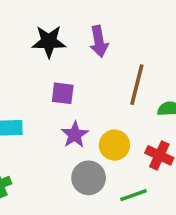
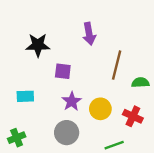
black star: (49, 41) -> (38, 45), moved
gray circle: (89, 178) -> (67, 133), moved

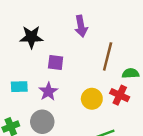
purple star: (72, 101) -> (48, 92), moved
red cross: (133, 116) -> (120, 95), moved
gray circle: (67, 133) -> (42, 122), moved

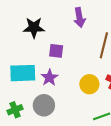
cyan rectangle: (19, 87) -> (23, 73), size x1.6

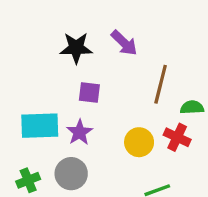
purple arrow: (79, 18) -> (124, 43), turned -36
black star: (34, 28) -> (76, 48), moved

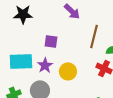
black star: (76, 48) -> (23, 14), moved
yellow circle: (139, 142) -> (68, 71), moved

